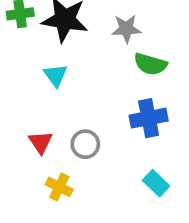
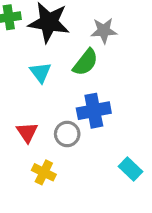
green semicircle: (150, 64) -> (85, 62), moved, turned -68
blue cross: (149, 118) -> (94, 111), moved

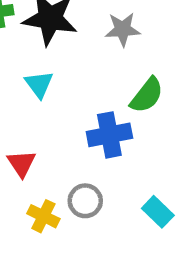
green semicircle: (85, 62) -> (147, 95), moved
gray circle: (67, 134) -> (85, 201), moved

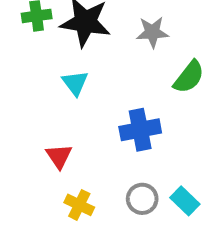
green semicircle: (147, 95) -> (189, 77), moved
gray circle: (85, 201) -> (142, 199), moved

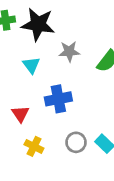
gray star: (152, 32) -> (69, 52), moved
blue cross: (140, 130) -> (58, 99), moved

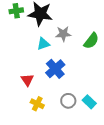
cyan triangle: (31, 65) -> (43, 44), moved, turned 48
blue cross: (58, 99) -> (55, 69), turned -30

